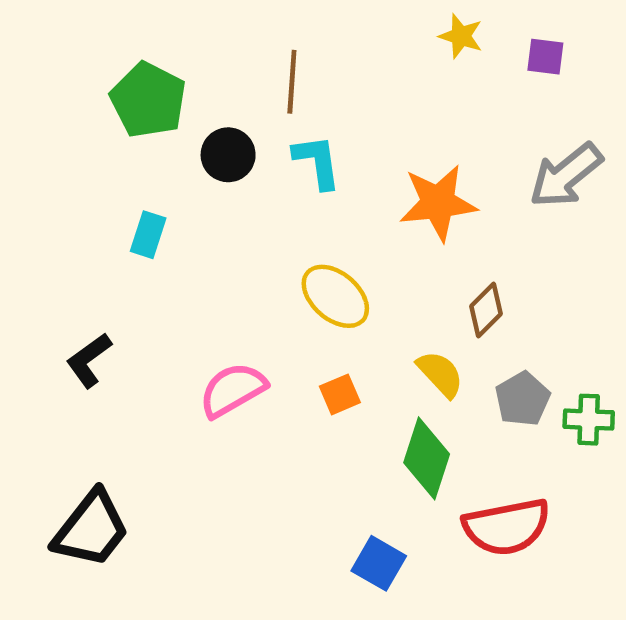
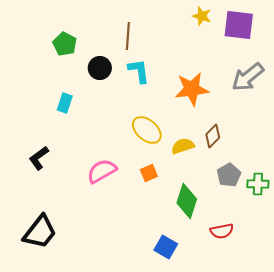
purple square: (545, 57) -> (239, 25), size x1.8
green pentagon: (148, 100) -> (65, 44), size x0.7
yellow semicircle: (440, 374) -> (183, 146), moved, turned -65
red semicircle: (507, 527) -> (222, 231), size x0.6

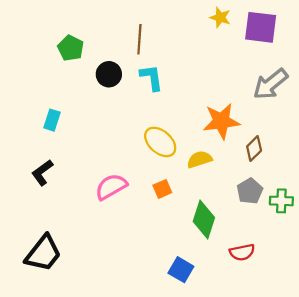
orange star: (192, 89) -> (221, 121), moved
cyan rectangle: (65, 103) -> (52, 120), moved
brown diamond: (213, 136) -> (254, 148), moved

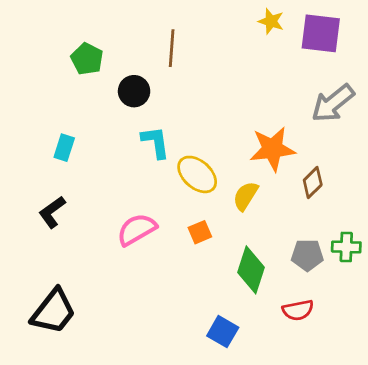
cyan L-shape: (151, 78) -> (156, 142), moved
yellow semicircle: (199, 159) -> (246, 196), turned -40
gray pentagon: (250, 191) -> (307, 255), moved, turned 30

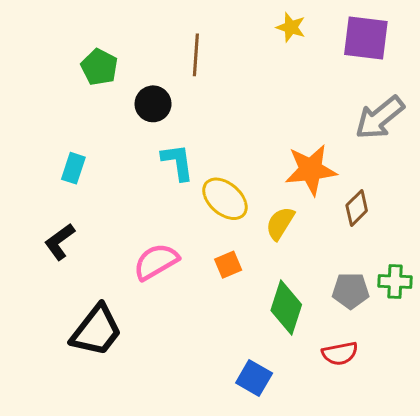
yellow star: (271, 21) -> (291, 27), moved
black trapezoid: (53, 311) -> (96, 331), moved

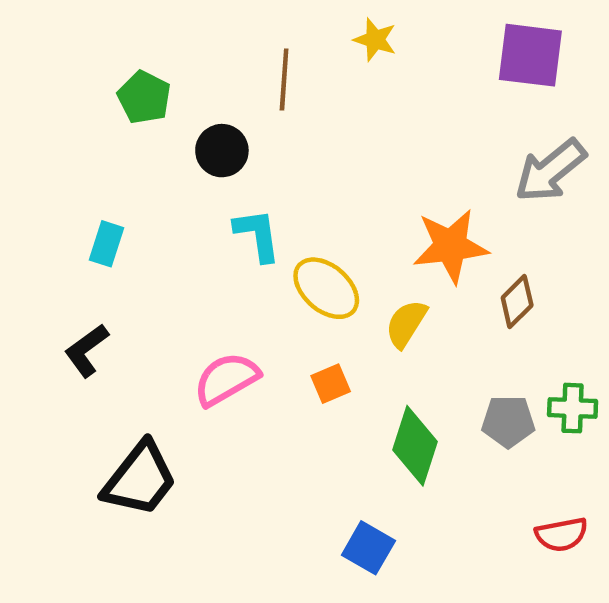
yellow star: (291, 27) -> (375, 40), moved
red semicircle: (340, 353) -> (561, 535), moved

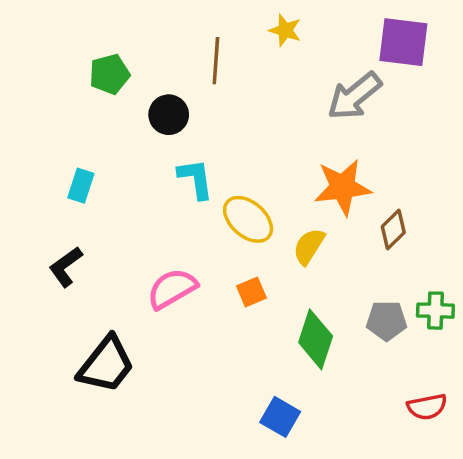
green pentagon: (144, 97) -> (110, 74), turned 30
gray arrow: (550, 171) -> (354, 96), moved

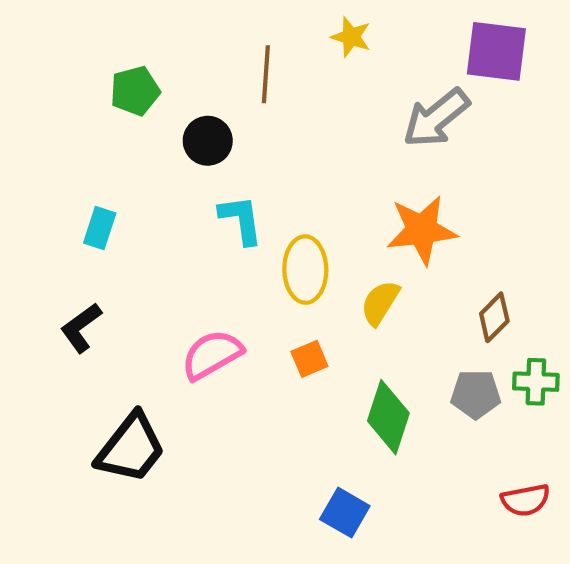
yellow ellipse: (248, 219) -> (305, 270), turned 48
brown diamond: (393, 230) -> (494, 317), moved

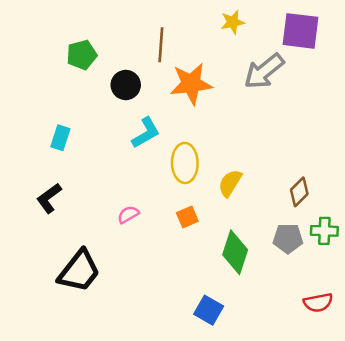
yellow star: (351, 37) -> (233, 22), moved, turned -30
cyan L-shape: (241, 220) -> (146, 133), turned 68
orange star: (422, 230) -> (191, 84), moved
pink semicircle: (212, 355) -> (128, 215), size x0.6

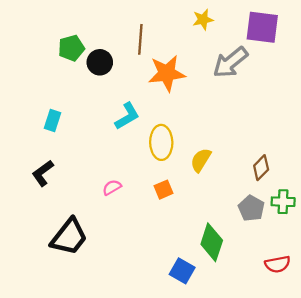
black circle: (126, 85) -> (100, 62), moved
gray pentagon: (288, 238) -> (251, 208), turned 30
green diamond: (235, 252) -> (212, 242), moved

